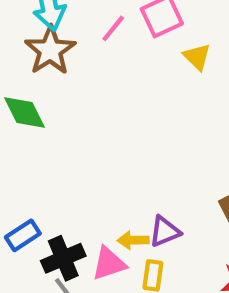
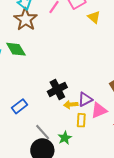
black cross: (63, 258) -> (57, 89), moved
pink triangle: (109, 264) -> (99, 110), moved

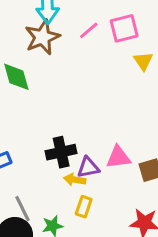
purple triangle: (85, 99) -> (88, 167), moved
pink triangle: (99, 110) -> (118, 157), moved

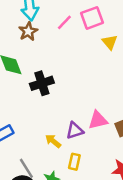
brown star: (42, 37) -> (28, 31), size x0.7
black cross: (61, 152) -> (42, 83), moved
yellow arrow: (75, 180) -> (53, 141), moved, turned 35

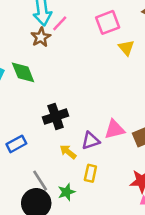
pink line: (64, 22) -> (60, 23), moved
black cross: (42, 83) -> (56, 117), moved

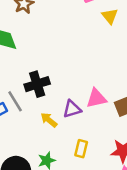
yellow rectangle: (90, 173) -> (81, 149), moved
gray line: (40, 181) -> (15, 101), moved

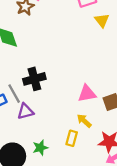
purple triangle: (72, 109) -> (25, 111), moved
yellow arrow: (49, 120) -> (84, 121), moved

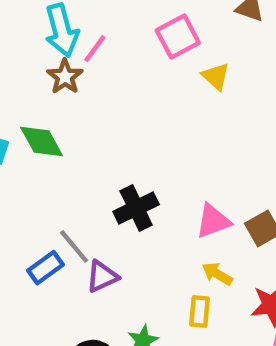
black cross: (34, 79) -> (136, 208), moved

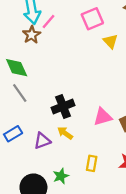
gray line: (74, 246) -> (20, 93), moved
yellow arrow: (217, 274) -> (65, 133), moved

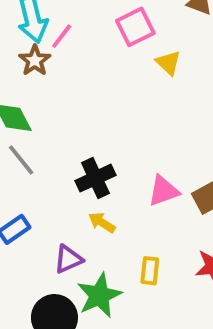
purple triangle: (42, 141) -> (68, 259), moved
green star: (61, 176) -> (99, 295), size x1.6

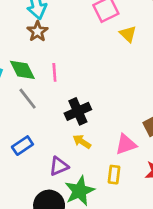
pink line: (62, 36) -> (54, 72), moved, turned -42
pink triangle: (163, 191) -> (126, 144), moved

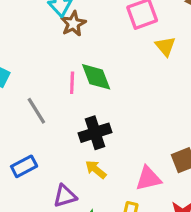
brown star: (37, 31) -> (73, 24), moved
green diamond: (22, 70) -> (96, 77), moved

